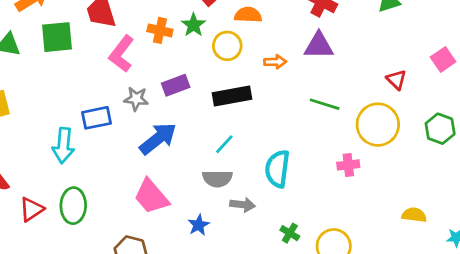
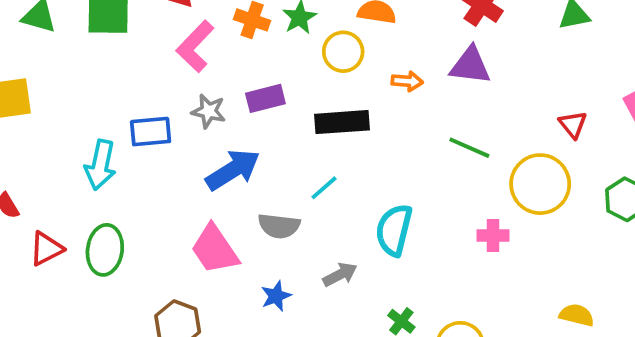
gray semicircle: (217, 179) -> (279, 226), moved
gray arrow: (243, 205) -> (340, 275), turned -40

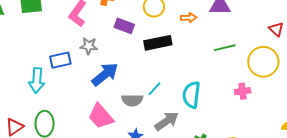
purple rectangle: (265, 98) -> (124, 26), moved, turned 42
green line: (469, 148) -> (225, 48), turned -30
cyan line: (324, 188) -> (155, 89), moved
gray arrow: (340, 275) -> (167, 121), size x1.4

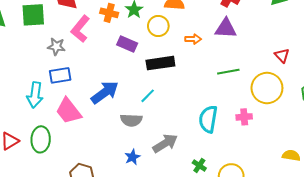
gray star: (89, 46) -> (56, 46), moved
cyan line: (155, 89) -> (148, 96), moved
cyan semicircle: (191, 95) -> (208, 119), moved
pink trapezoid: (101, 116) -> (69, 111), moved

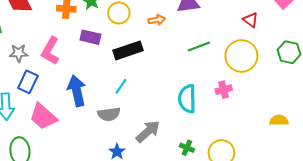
pink L-shape: (80, 29) -> (50, 51), moved
blue rectangle: (60, 75) -> (28, 82), turned -45
blue arrow: (105, 92) -> (77, 91), turned -56

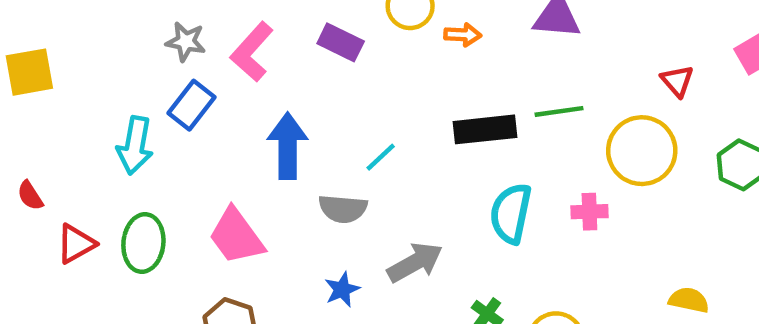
orange arrow: (157, 20) -> (463, 35), moved
black rectangle: (128, 50) -> (485, 129), moved
pink trapezoid: (43, 117) -> (236, 236), moved

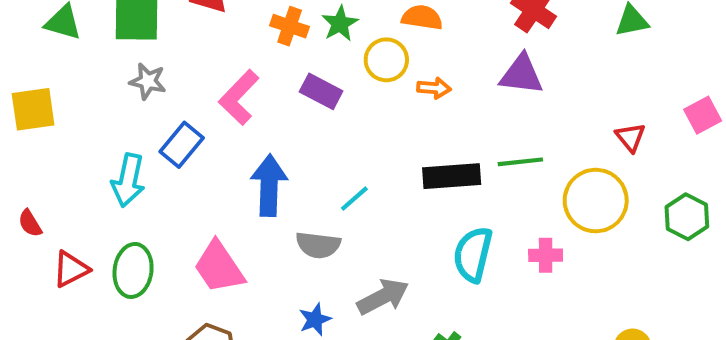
gray star: (186, 42) -> (148, 81), moved

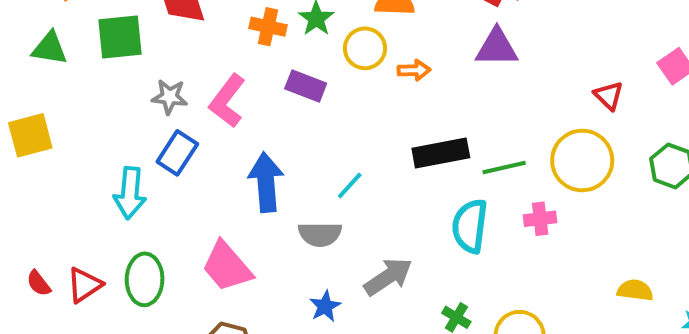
gray star: (148, 81) -> (170, 97), moved
green line: (520, 162) -> (504, 167), moved
red semicircle: (30, 223) -> (39, 283), moved

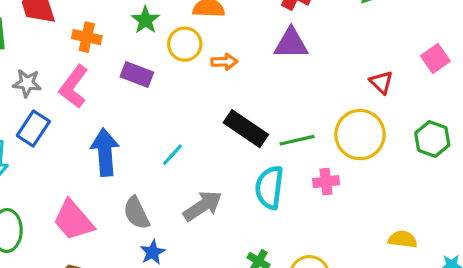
orange cross: (268, 27) -> (87, 37), moved
black rectangle: (441, 153) -> (246, 129), turned 45
gray semicircle: (320, 234) -> (136, 213), moved, turned 64
gray arrow: (388, 277) -> (203, 206), moved

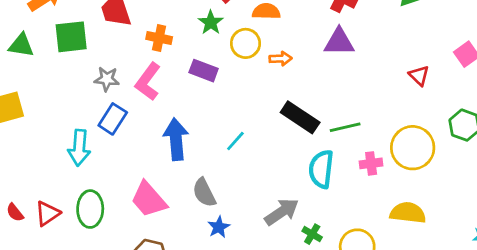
yellow circle: (360, 135) -> (413, 148), moved
gray arrow: (203, 206) -> (282, 212), moved
yellow semicircle: (403, 239) -> (408, 213), moved, size x1.4

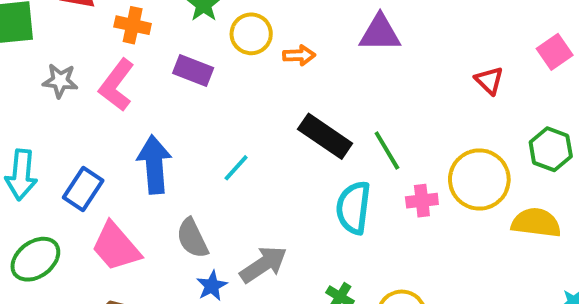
blue rectangle: (113, 119) -> (83, 189), moved
green line: (345, 127) -> (387, 150), turned 72
green ellipse: (90, 209) -> (35, 259), turned 52
gray arrow: (282, 212) -> (263, 264), moved
yellow semicircle: (408, 213) -> (536, 223), moved

